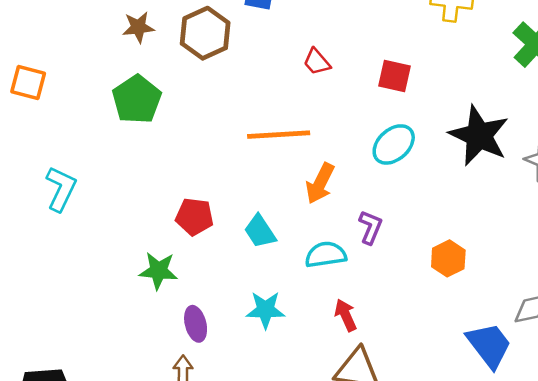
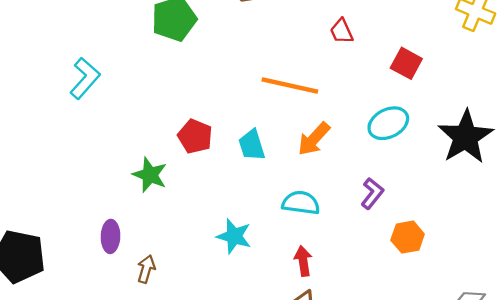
purple L-shape: (370, 227) -> (372, 193), moved
cyan trapezoid: (260, 231) -> (252, 145), moved
purple ellipse: (196, 324) -> (110, 236), moved

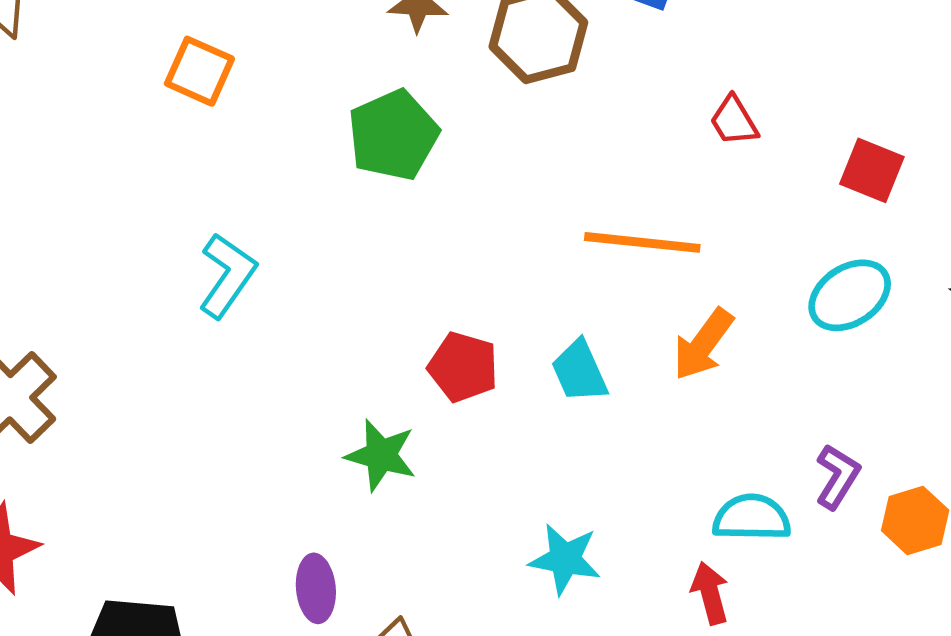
purple L-shape: (372, 193) -> (838, 477), moved
cyan semicircle: (301, 203) -> (752, 518), moved

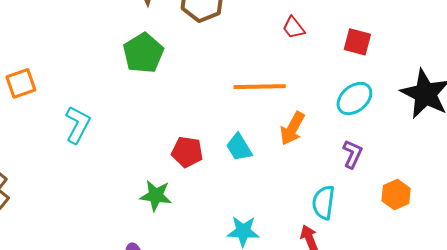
orange square: (199, 71) -> (21, 83), moved, turned -36
purple L-shape: (838, 477) -> (352, 154), moved
cyan semicircle: (752, 518) -> (324, 202), turned -76

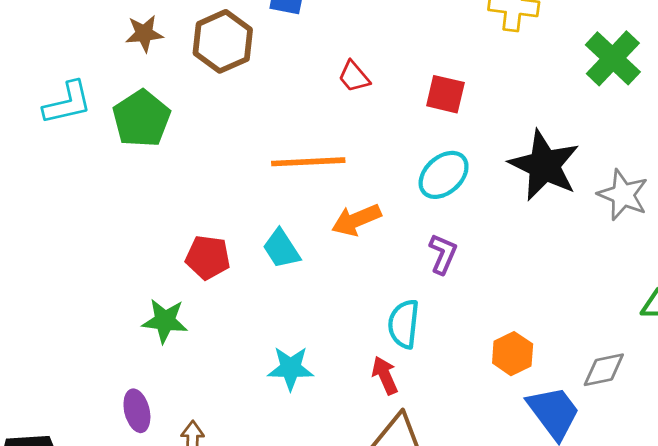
cyan L-shape: (78, 125) -> (67, 103), moved, turned 51
orange arrow: (292, 128) -> (356, 220), turned 40
orange hexagon: (396, 195) -> (513, 354), moved

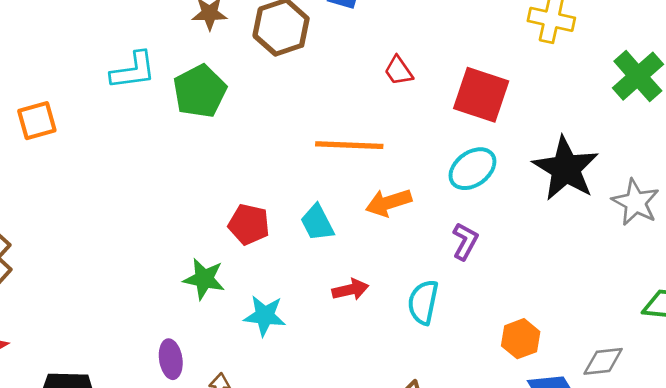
red square: (445, 94) -> (481, 95), size x1.5
cyan star: (291, 368) -> (265, 316), moved
red arrow: (385, 375) -> (350, 290), moved, turned 96

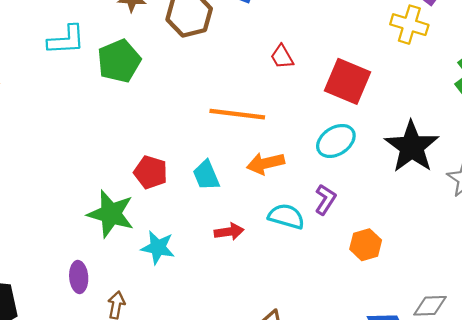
green star: (204, 279) -> (111, 214), size x1.4
cyan semicircle: (423, 302) -> (286, 216), moved, turned 90
orange hexagon: (521, 339) -> (366, 245), moved

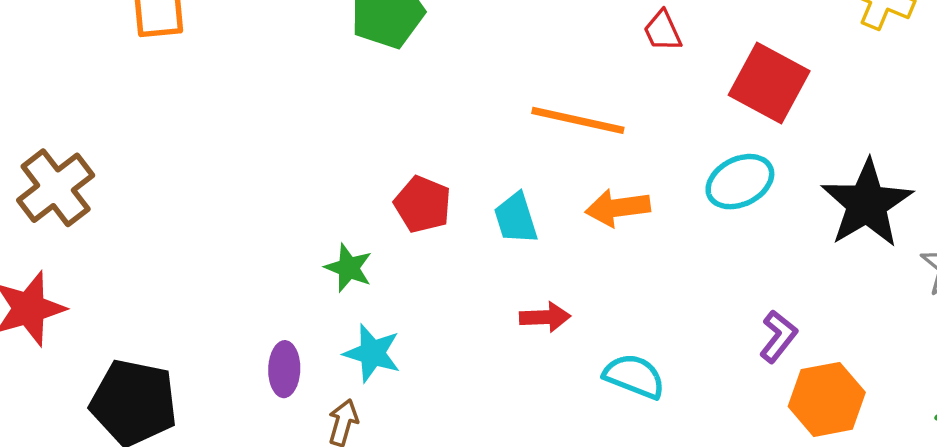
purple L-shape: (325, 200) -> (778, 336), moved
green star: (111, 214) -> (349, 268), size x0.6
cyan semicircle: (286, 216) -> (634, 376), moved
orange hexagon: (366, 245) -> (827, 399), moved, size x1.4
cyan star: (158, 247) -> (372, 353), moved

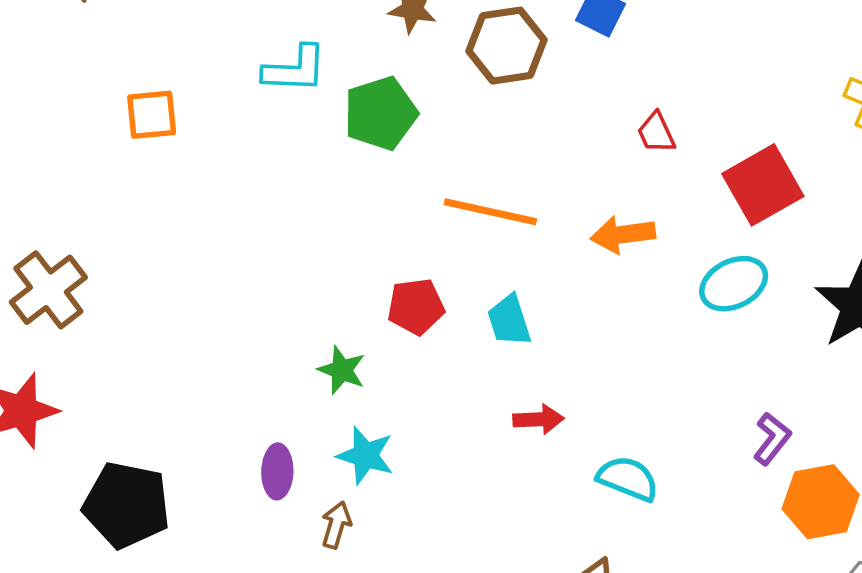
red square: (769, 83) -> (763, 185), turned 32
orange line: (578, 120) -> (490, 212), moved
red pentagon: (423, 204) -> (416, 306), turned -30
orange arrow: (618, 208) -> (623, 235), moved

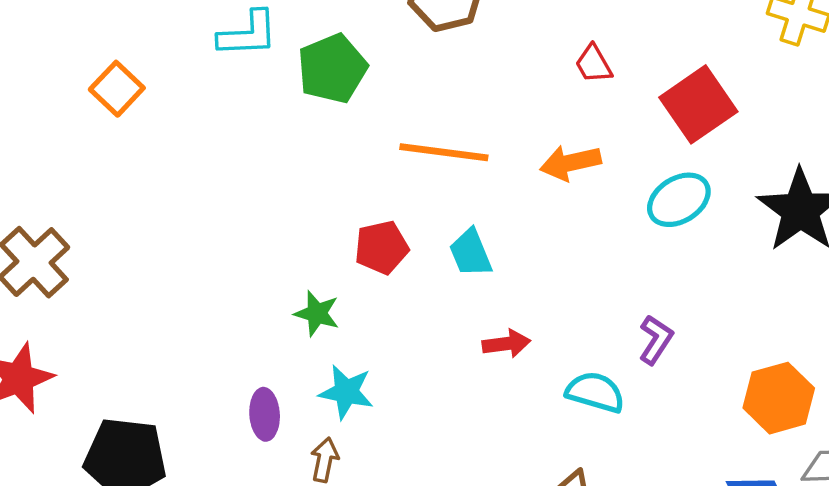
orange square: (152, 115) -> (117, 89), turned -36
purple L-shape: (772, 439) -> (656, 340), moved

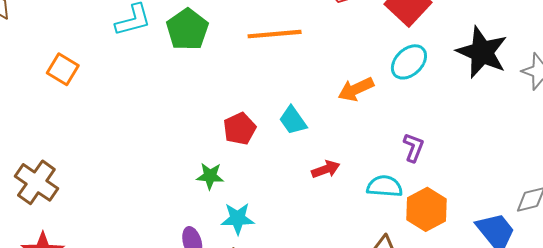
orange line: (444, 152) -> (275, 34), moved
orange arrow: (571, 163) -> (356, 89), moved
orange hexagon: (779, 398) -> (427, 209), moved

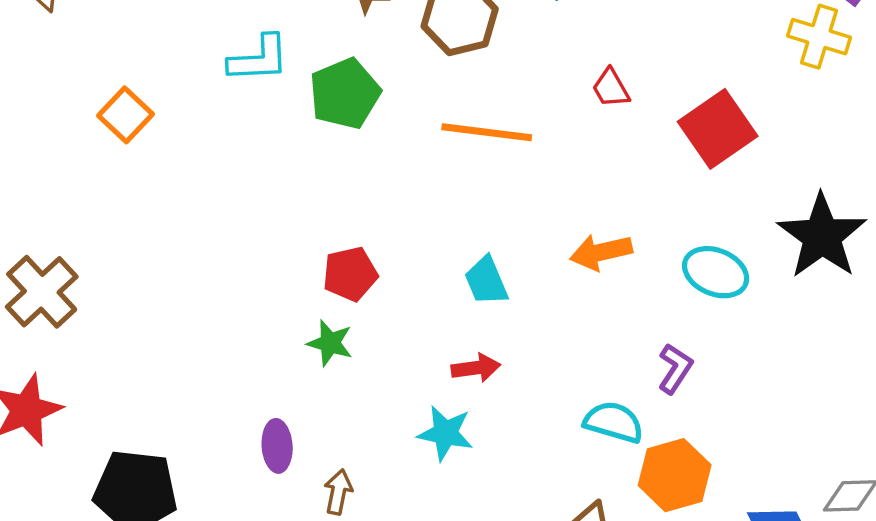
cyan ellipse: (409, 62) -> (716, 272), moved, turned 54
red pentagon: (240, 129) -> (350, 274), moved
red arrow: (326, 169) -> (476, 368), moved
cyan star: (238, 219) -> (445, 433), moved

